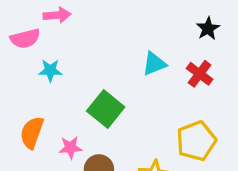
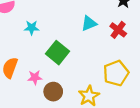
cyan star: (50, 70) -> (32, 28), moved

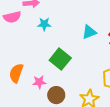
cyan star: (32, 28) -> (44, 24), moved

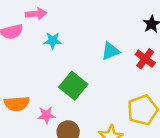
orange semicircle: (16, 73) -> (17, 104), turned -114

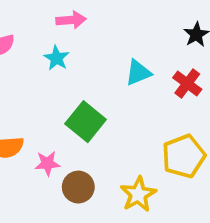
pink arrow: (36, 14) -> (71, 20), moved
cyan star: (53, 41) -> (56, 58), turned 30

